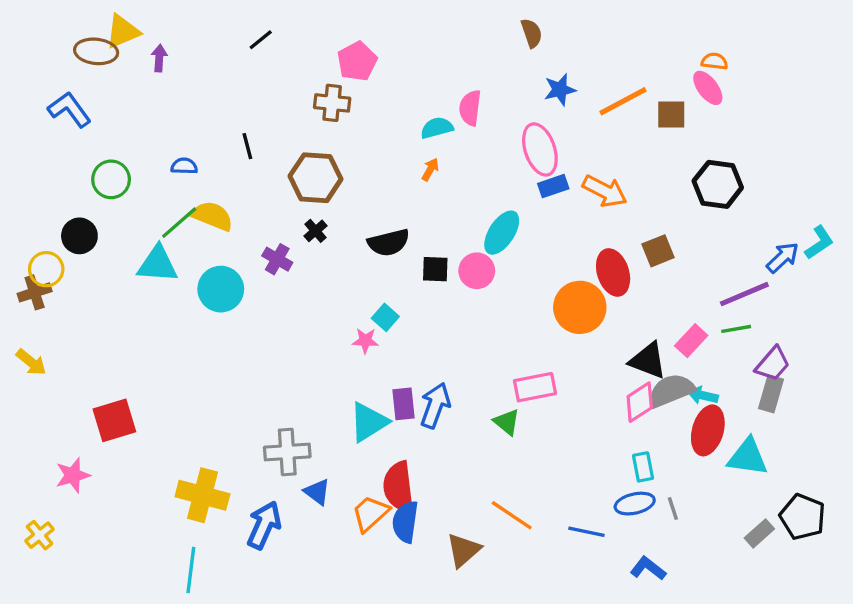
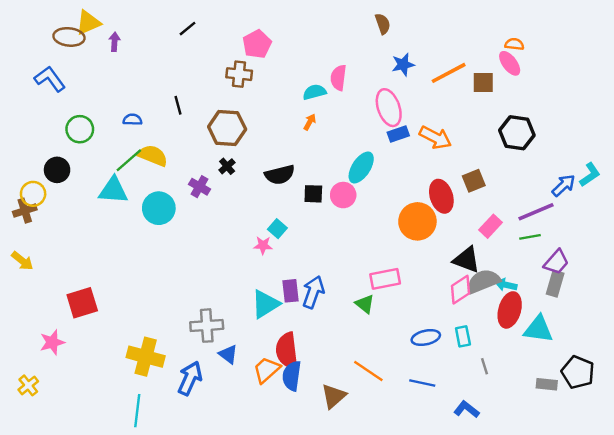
pink rectangle: (691, 341) -> (490, 226), moved
blue ellipse: (635, 504) -> (426, 338), moved
gray rectangle: (759, 533) -> (547, 384), turned 48

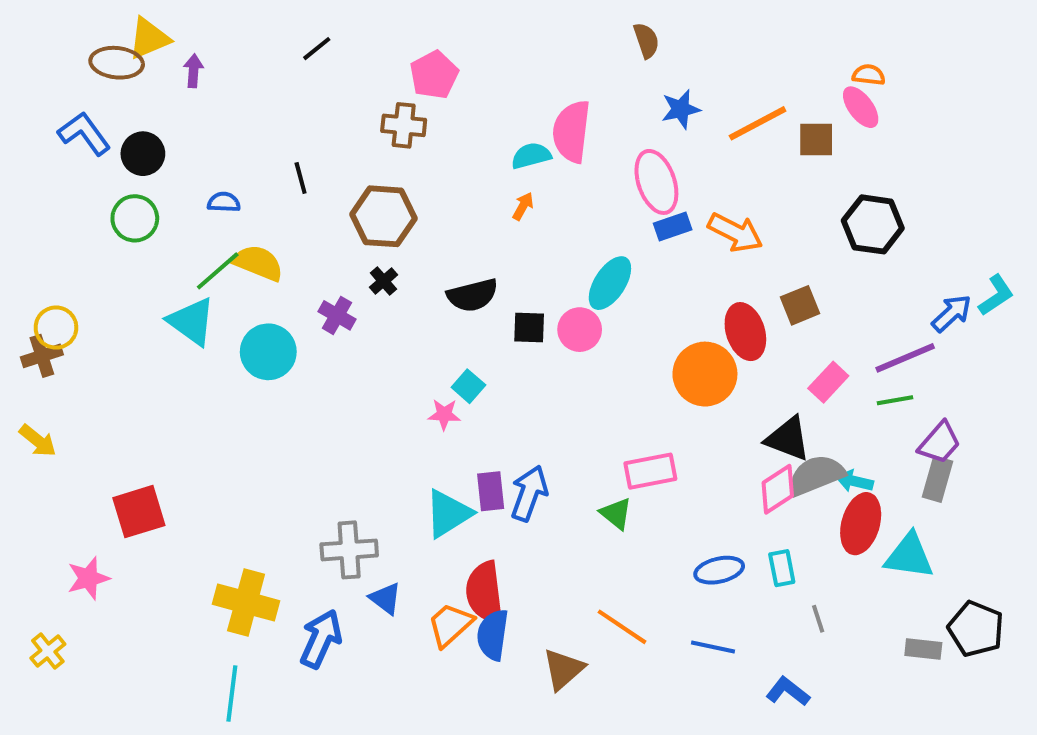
pink semicircle: (338, 78) -> (572, 131), size x1.4
black circle: (57, 170) -> (143, 154), moved
cyan triangle: (113, 190) -> (191, 321), turned 32

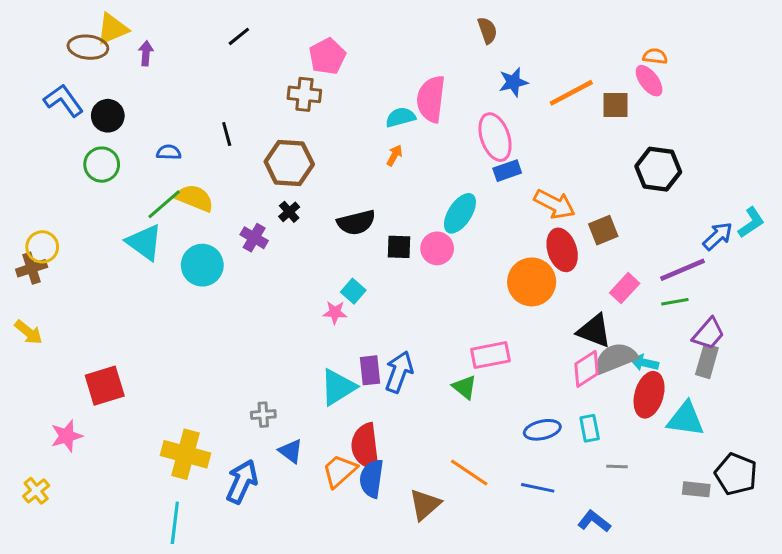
orange arrow: (735, 233) -> (554, 204), moved
gray cross: (349, 550) -> (263, 415), size x0.6
gray line: (818, 619) -> (617, 466), turned -70

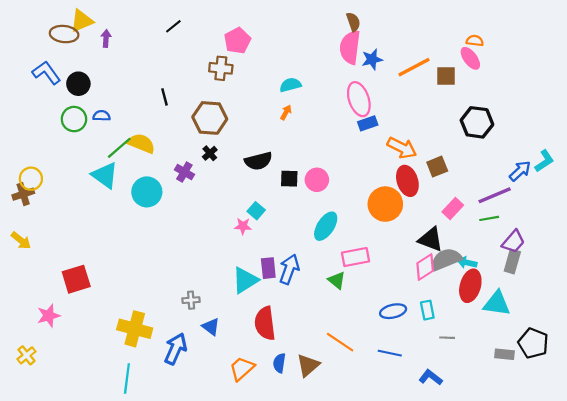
pink semicircle: (431, 99) -> (350, 47), moved
blue semicircle: (169, 152) -> (102, 116), moved
cyan ellipse: (460, 213) -> (326, 226), moved
orange trapezoid: (340, 471) -> (242, 369), moved
blue semicircle: (372, 479) -> (279, 363), moved, size x0.7

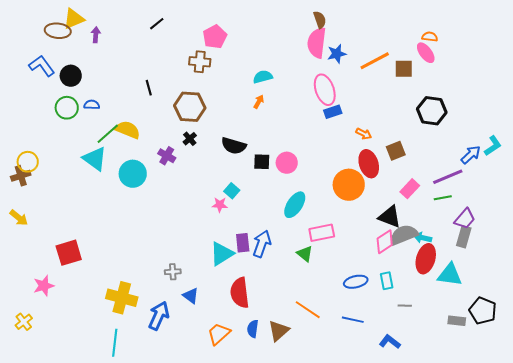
orange arrow: (402, 148) -> (364, 134), size x0.6
black semicircle: (258, 161) -> (234, 146), turned 30

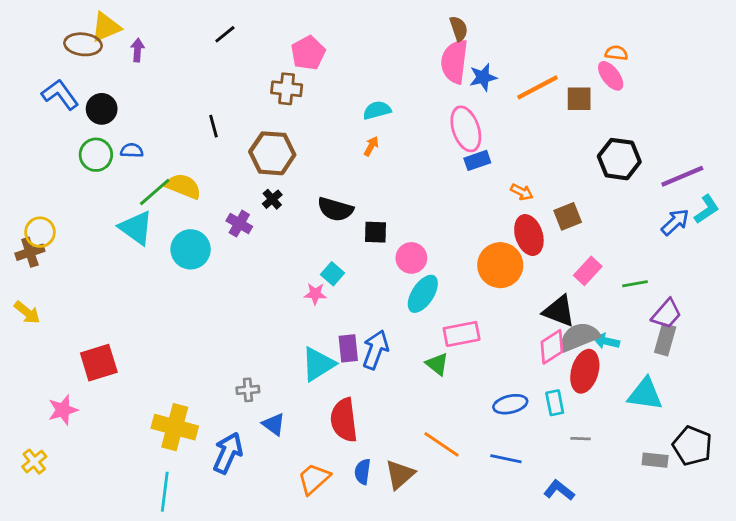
pink circle: (287, 163) -> (411, 258), moved
purple line: (448, 177) -> (682, 176), moved
red ellipse: (426, 259) -> (585, 371), moved

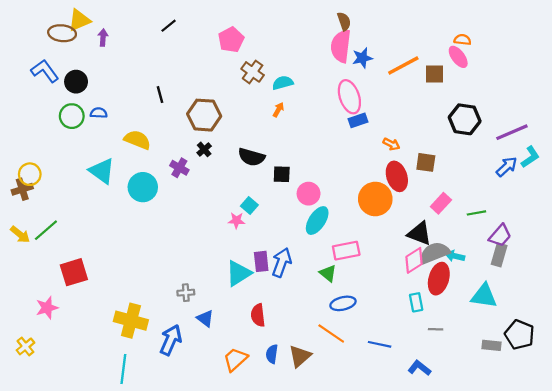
brown cross: (287, 89) -> (253, 72), moved, turned 30
green line: (155, 192) -> (46, 230), moved
brown square: (568, 216) -> (426, 162), turned 30
blue ellipse: (510, 404) -> (343, 303), moved
red semicircle: (344, 420) -> (258, 315), size x0.7

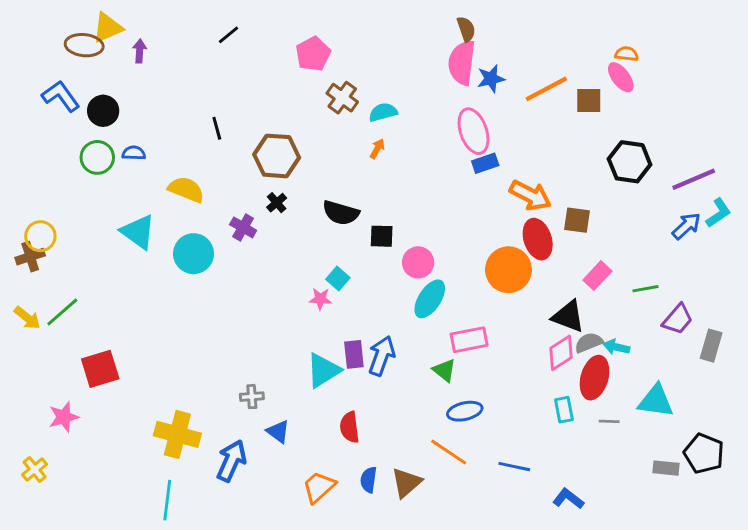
orange arrow: (391, 144) -> (530, 195), size x1.8
gray semicircle: (434, 253) -> (589, 343), size x0.7
gray rectangle: (499, 255) -> (711, 346), moved
gray line: (436, 329) -> (609, 421), moved

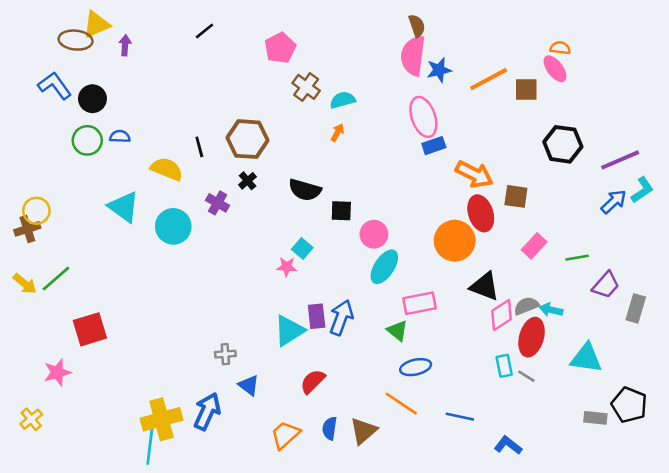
black line: (217, 128) -> (199, 147), moved
black triangle: (568, 316) -> (485, 286), moved
gray line: (609, 421) -> (526, 376), moved, turned 30
red semicircle: (350, 427) -> (313, 381), turned 52
yellow cross: (177, 434) -> (162, 419), moved, turned -30

